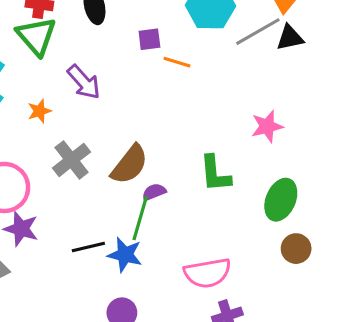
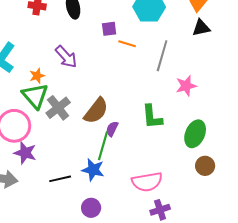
gray line: (258, 32) -> (162, 56), moved, turned -44
green triangle: (36, 36) -> (35, 96), moved
purple semicircle: (154, 192) -> (112, 129), turned -42
black line: (88, 247) -> (60, 179), moved

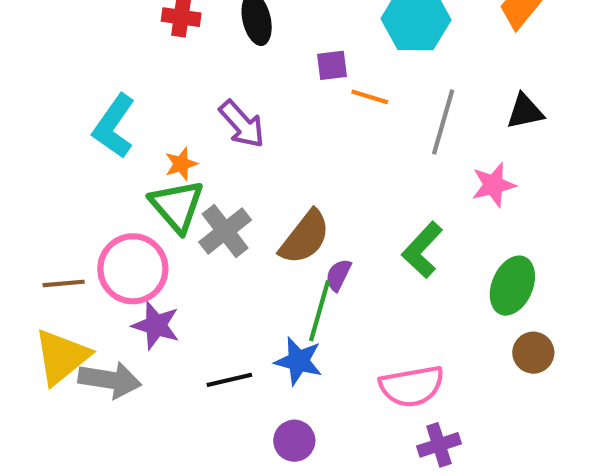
black triangle: (201, 28) -> (525, 112), moved
green L-shape: (152, 117) -> (422, 250), turned 48

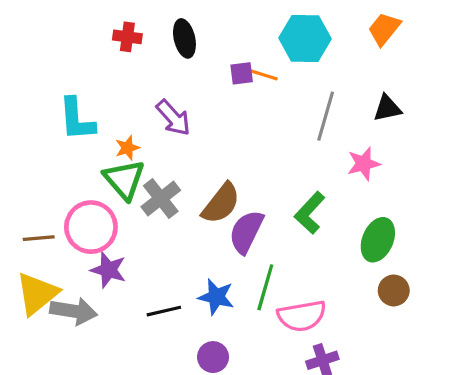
orange line: (370, 97) -> (264, 75), moved
cyan L-shape: (114, 126) -> (77, 119), turned -39
purple semicircle: (338, 275) -> (246, 232), size x1.8
green line: (319, 311) -> (265, 287), moved

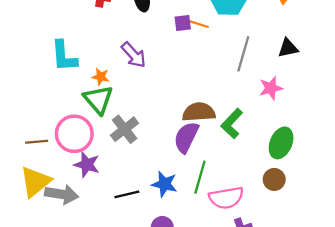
orange star: (127, 148) -> (101, 77), turned 30
gray cross: (161, 199) -> (125, 129), moved
brown semicircle: (221, 203) -> (199, 112), moved, turned -132
brown circle: (394, 290) -> (274, 179), moved

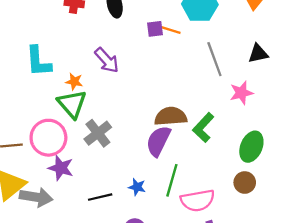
gray line: (243, 54) -> (214, 59), turned -36
blue star: (165, 184) -> (137, 187), size x0.7

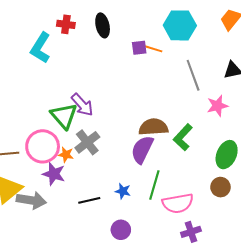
purple arrow: (107, 60) -> (82, 105), moved
cyan L-shape: (38, 61) -> (41, 48), moved, turned 36
orange star: (74, 82) -> (66, 155), moved

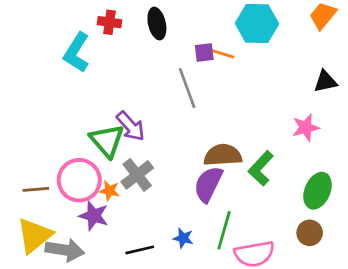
gray line: (193, 75) -> (187, 88), moved

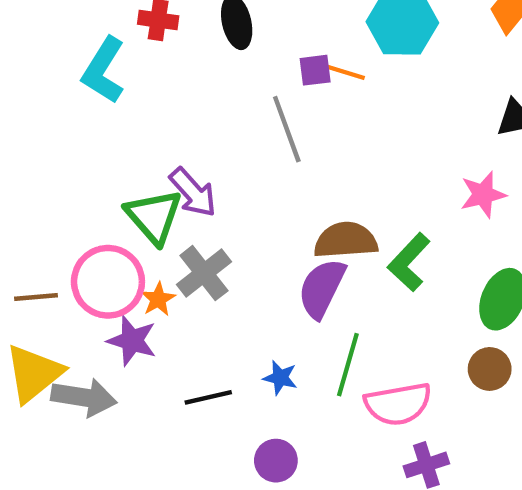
orange star: (109, 191) -> (158, 299), turned 30

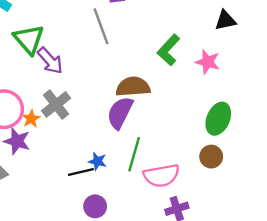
pink star: (483, 195) -> (208, 62), turned 30
green triangle: (154, 216) -> (29, 39), moved
green L-shape: (409, 262) -> (169, 50), moved
black line: (208, 397) -> (81, 172), moved

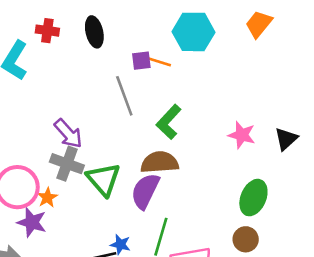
black triangle: (225, 20) -> (286, 139), moved, turned -30
green triangle: (29, 39) -> (103, 179), moved
green L-shape: (169, 50) -> (169, 122), moved
gray cross: (56, 104) -> (67, 164), moved, turned -32

